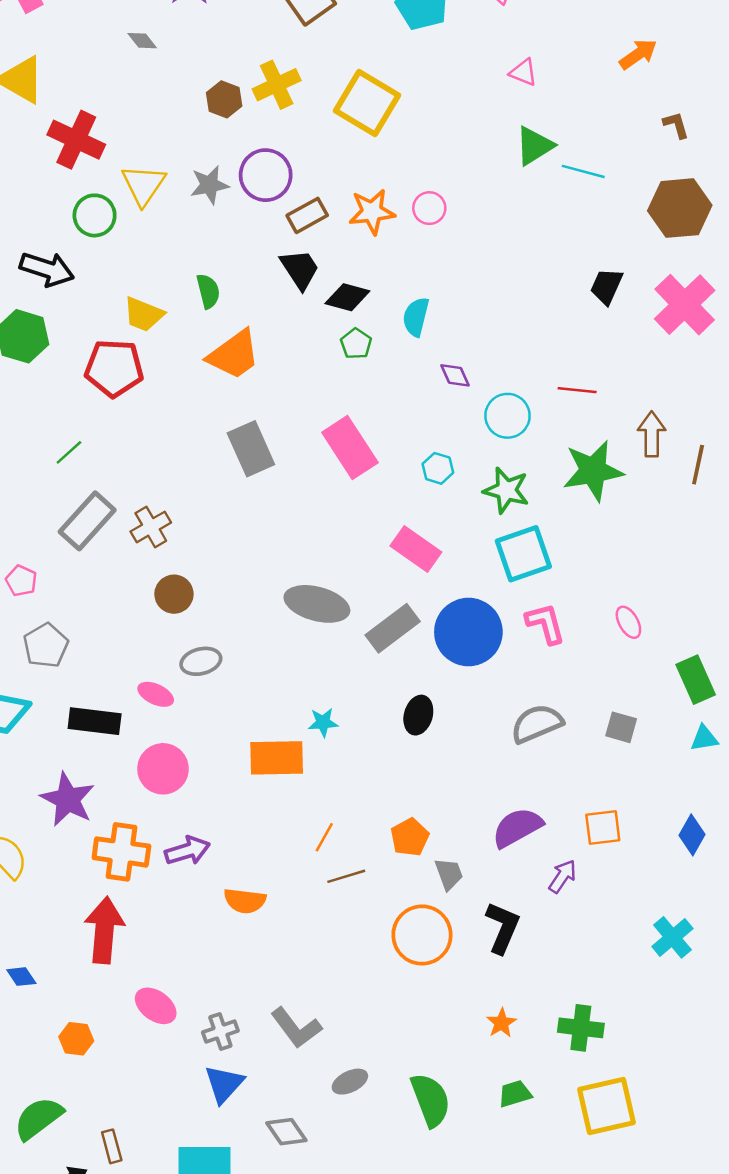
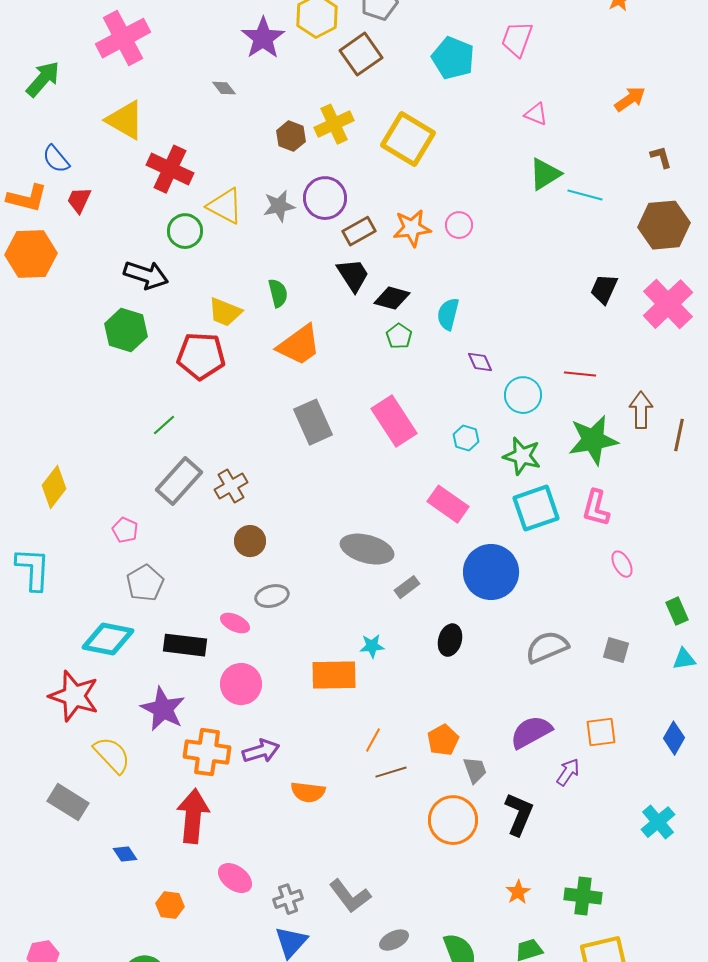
yellow triangle: (143, 185) -> (225, 206), turned -36
pink L-shape: (545, 623) -> (596, 508), moved, turned -150
gray rectangle: (393, 628) -> (407, 587), moved, size x0.6
green rectangle: (696, 680) -> (677, 611), size x0.7

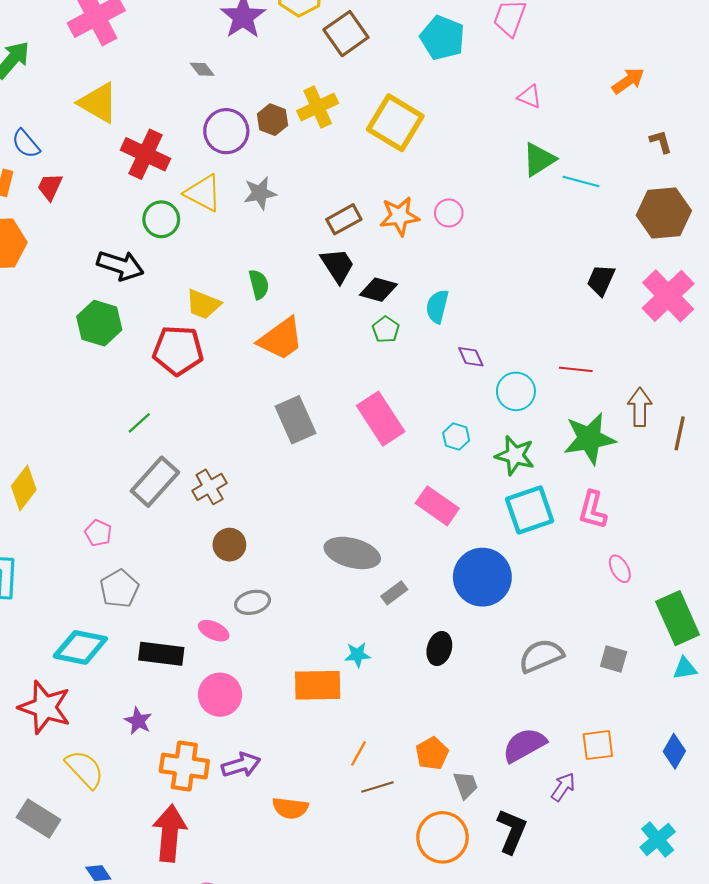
purple circle: (325, 198) -> (226, 131), moved
green rectangle: (677, 611) -> (678, 618), size x1.8
purple star: (163, 709) -> (138, 721), size x0.6

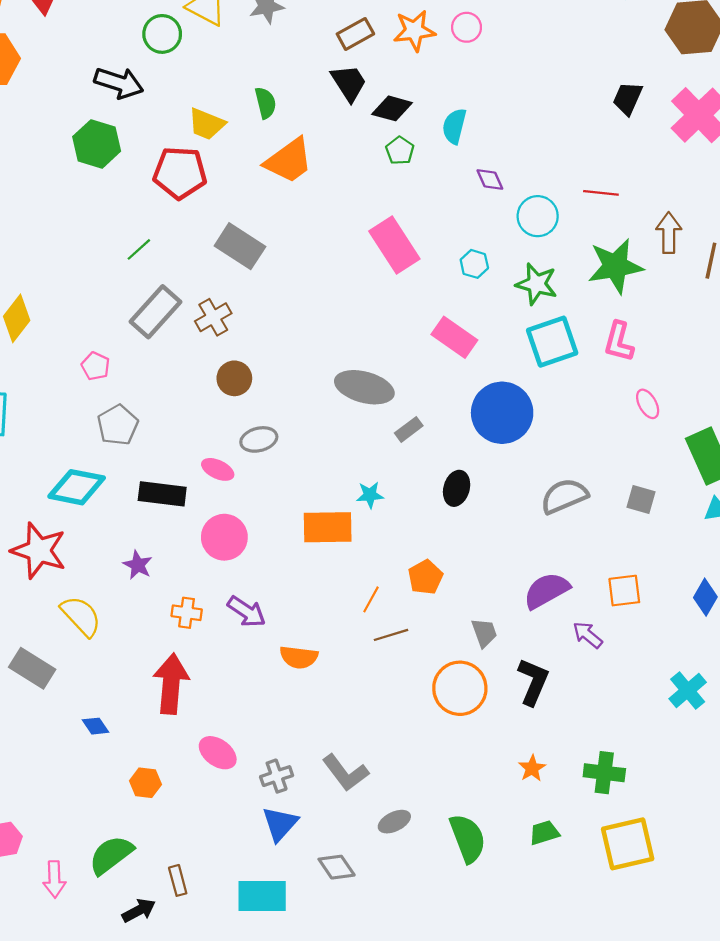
gray rectangle: (296, 420) -> (240, 246), moved, turned -33
orange pentagon: (432, 753) -> (425, 577), moved
purple arrow: (241, 765) -> (247, 612), turned 51
orange cross: (184, 766) -> (187, 613), size x0.6
purple arrow: (563, 787) -> (588, 635), turned -84

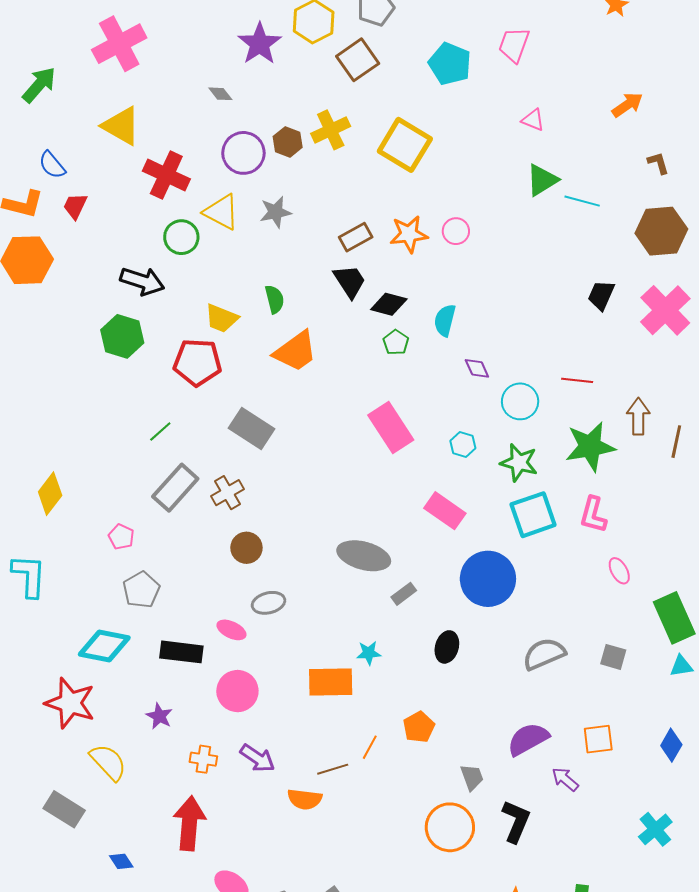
brown line: (391, 635) -> (333, 769), moved

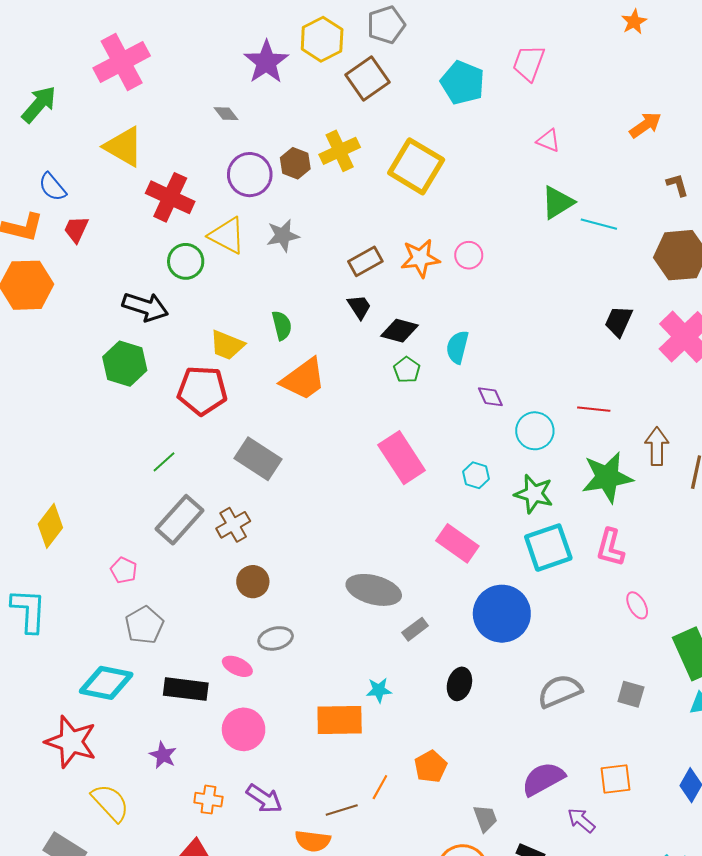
black trapezoid: (350, 281) -> (359, 307), size x0.7

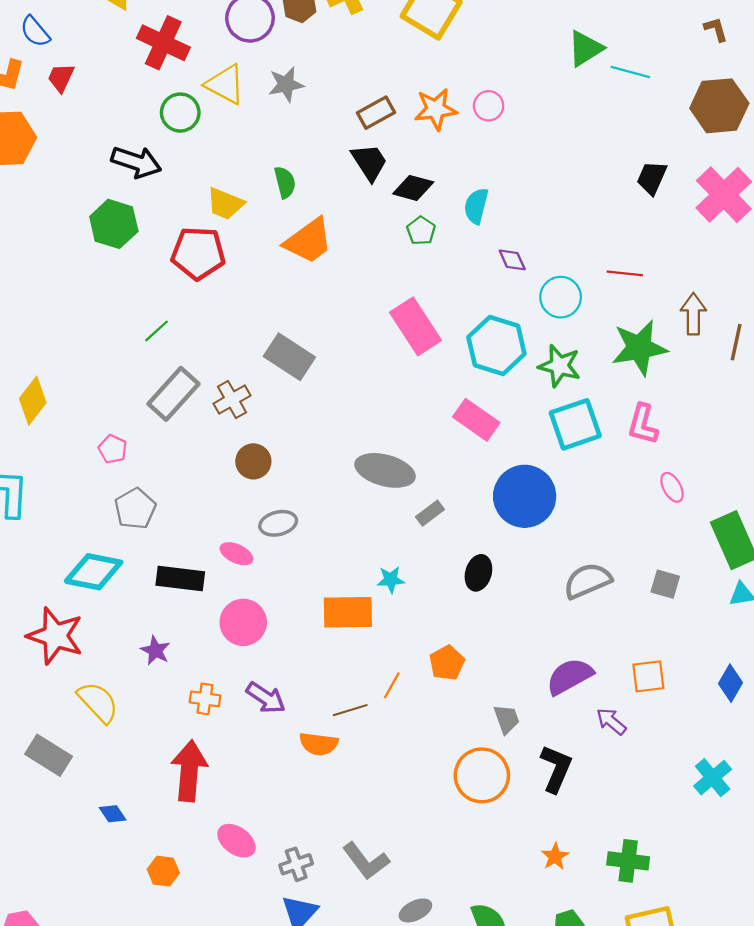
black trapezoid: (359, 307) -> (369, 162), size x1.4
gray rectangle: (258, 459) -> (289, 357), moved
cyan hexagon: (476, 475) -> (496, 346), size x2.0

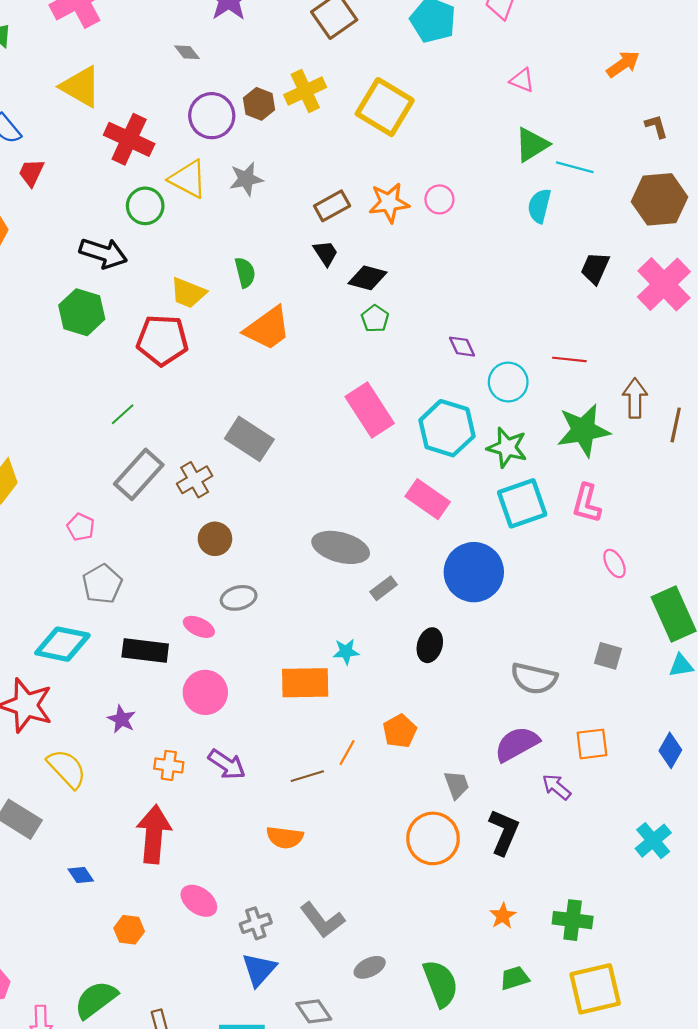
black trapezoid: (369, 162) -> (326, 253), size x0.7
cyan semicircle: (476, 206) -> (539, 206), moved
gray semicircle: (588, 581) -> (534, 678), moved, turned -144
orange semicircle: (319, 744) -> (285, 837), moved

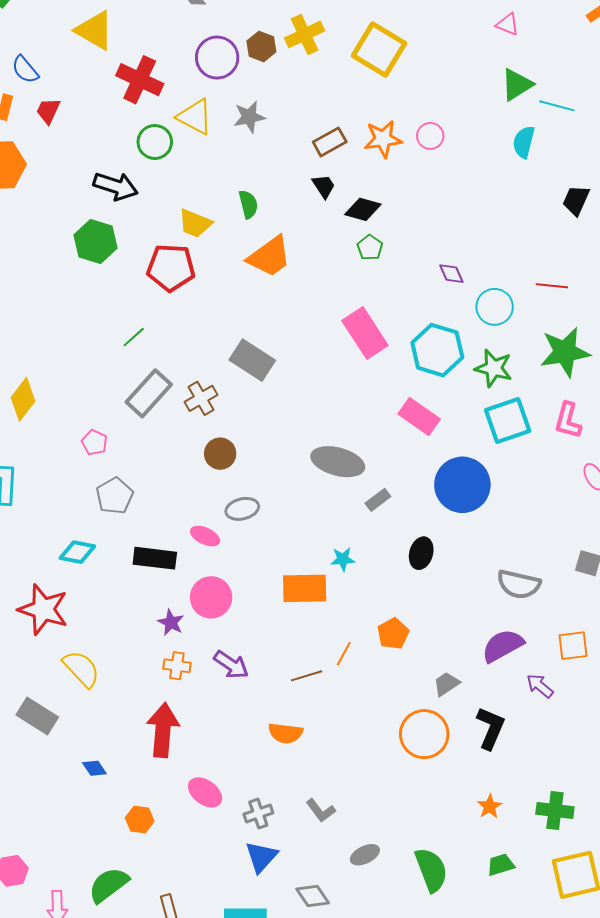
cyan diamond: (62, 644) -> (77, 552), size x0.7
purple star: (122, 719) -> (171, 623), moved
gray trapezoid: (457, 785) -> (446, 684), turned -104
gray L-shape: (322, 920) -> (321, 811), size x0.7

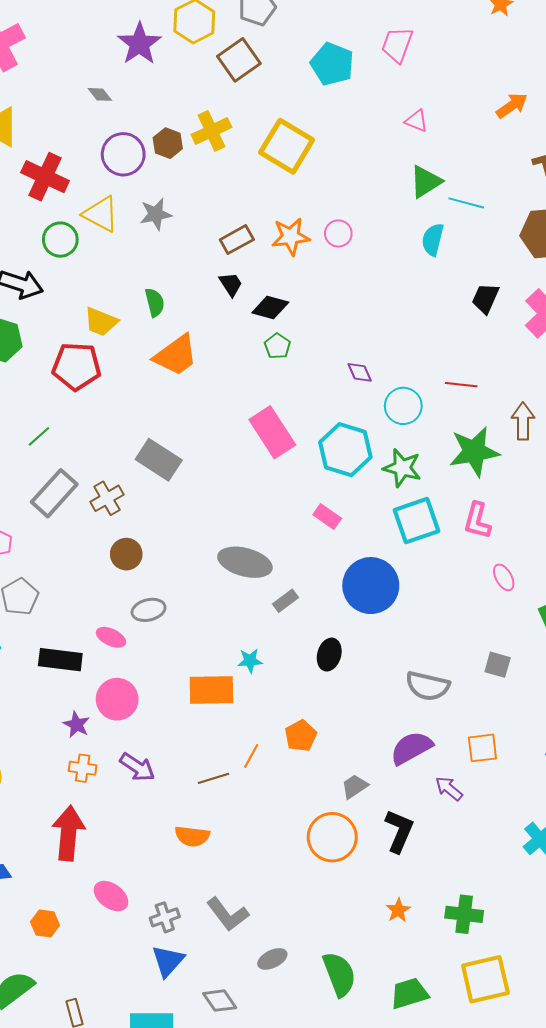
pink rectangle: (419, 416) -> (327, 517), size x0.7
gray L-shape: (321, 811) -> (228, 914), size x1.4
green trapezoid: (501, 865) -> (409, 993), moved, size x1.4

